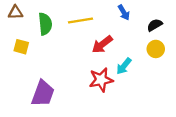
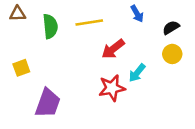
yellow square: (21, 47) -> (21, 68), moved, turned -35

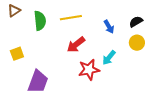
brown triangle: (18, 14) -> (14, 11), turned -32
blue arrow: (137, 14) -> (109, 27), moved
red arrow: (113, 49) -> (76, 45), moved

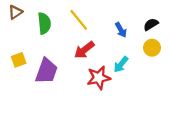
yellow line: (71, 18) -> (79, 20), turned 60
purple trapezoid: (38, 82) -> (46, 71), moved

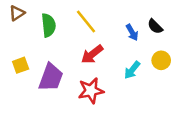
black semicircle: (151, 24) -> (155, 26), moved, turned -104
yellow circle: (152, 48) -> (161, 60), moved
red star: (99, 78) -> (91, 91), moved

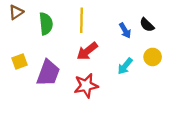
yellow line: (86, 22) -> (81, 20), turned 40

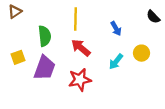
green semicircle: (46, 24) -> (45, 36), moved
black semicircle: (147, 25) -> (153, 17), moved
red arrow: (87, 51) -> (81, 48), turned 78

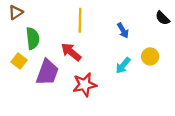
green semicircle: (45, 36) -> (33, 38), moved
red arrow: (81, 48) -> (71, 52), moved
yellow square: (18, 57) -> (19, 61), turned -32

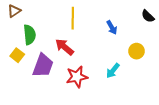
cyan arrow: (123, 65) -> (113, 71), moved

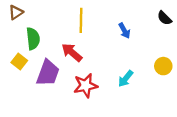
yellow circle: (136, 51) -> (163, 66), moved

